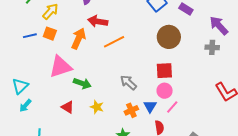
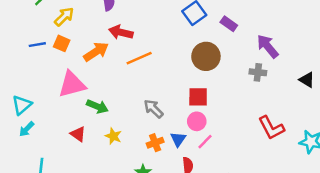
orange arrow: (78, 39) -> (96, 52), turned 30

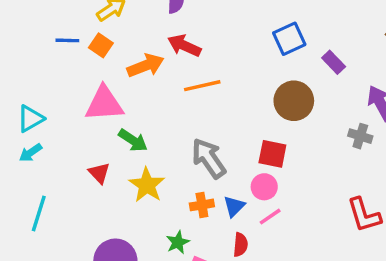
gray arrow: (154, 109) -> (209, 158), size x1.4
yellow star: (113, 136) -> (147, 185), size x1.5

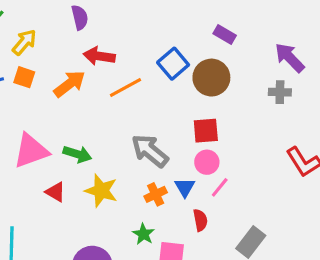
blue square: (289, 39) -> (173, 64), moved
purple rectangle: (334, 62) -> (225, 35), moved
pink triangle: (104, 104) -> (31, 151), moved

